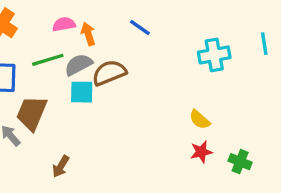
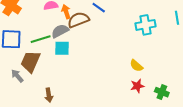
green line: (48, 60) -> (41, 39), moved
brown semicircle: (109, 73) -> (78, 20), moved
brown arrow: (61, 166) -> (49, 95), turned -40

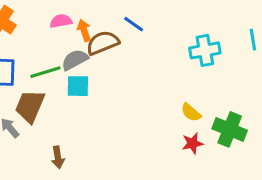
green cross: (162, 92) -> (230, 129), moved, size x1.5

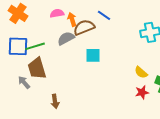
green line: (45, 72) -> (35, 46), moved
cyan square: (78, 86) -> (93, 55), moved
brown trapezoid: (30, 106) -> (37, 68), turned -40

